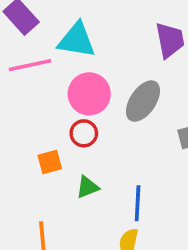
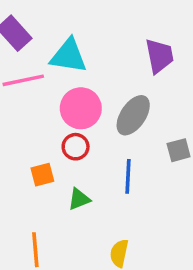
blue line: (138, 203) -> (128, 176), moved

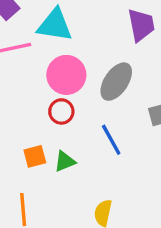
orange square: (42, 175) -> (35, 156), moved
blue line: (128, 176) -> (111, 140), turned -32

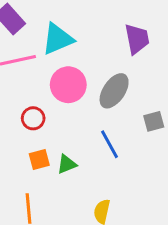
cyan triangle: (55, 25) -> (58, 39), turned -32
red circle: (61, 111) -> (33, 118), moved

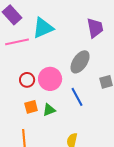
pink circle: (68, 85) -> (50, 79), moved

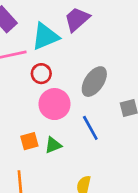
purple trapezoid: (95, 28) -> (77, 19), moved, turned -120
red circle: (27, 80) -> (41, 74), moved

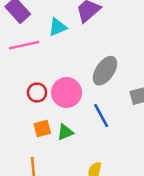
cyan triangle: (45, 36) -> (58, 27), size x0.7
red circle: (41, 74) -> (37, 93), moved

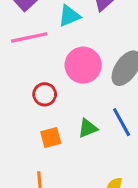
pink circle: (67, 93) -> (83, 65), moved
green triangle: (65, 132) -> (88, 128), moved

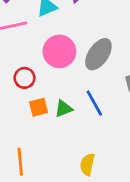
orange square: (51, 137) -> (38, 107), moved

